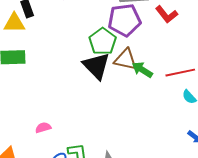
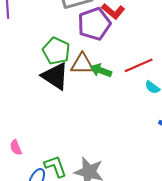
purple pentagon: (124, 20) -> (94, 24), moved
pink semicircle: (43, 128) -> (16, 148), turned -84

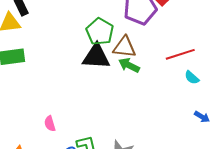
green arrow: (101, 70) -> (129, 65), moved
black triangle: (55, 76) -> (96, 57), turned -36

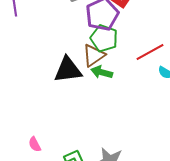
green pentagon: (100, 32) -> (104, 38), moved
brown triangle: (124, 47) -> (94, 55), turned -30

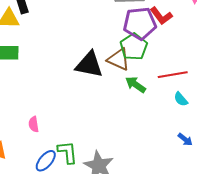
brown triangle: (94, 55) -> (118, 59), turned 40
green arrow: (102, 72) -> (136, 85), moved

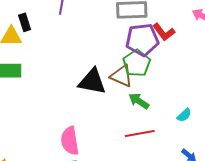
red line: (173, 75) -> (140, 134), moved
cyan semicircle: (181, 99) -> (184, 115), turned -91
pink semicircle: (34, 124) -> (70, 141), moved, size x1.8

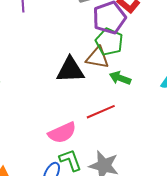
red line: (140, 134) -> (101, 112), moved
pink semicircle: (70, 141) -> (62, 133), turned -92

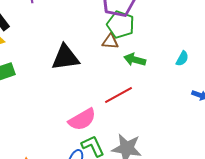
brown triangle: (97, 58) -> (110, 42), size x0.7
black triangle: (70, 70) -> (65, 57), moved

